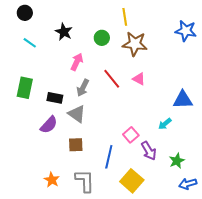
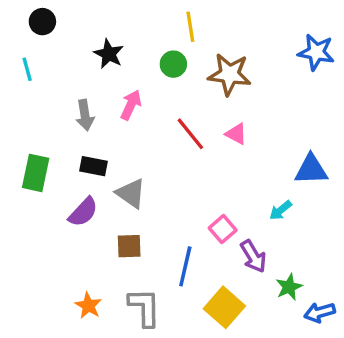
yellow line: (125, 17) -> (190, 27), moved
cyan line: (30, 43) -> (27, 69), moved, turned 40
green rectangle: (25, 88) -> (36, 173), moved
gray arrow: (83, 88) -> (85, 115), moved, turned -36
green star: (177, 161) -> (289, 287), moved

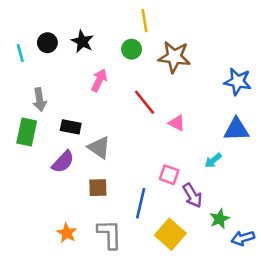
black circle: (42, 22) -> (47, 43), moved
blue star: (316, 52) -> (238, 82), moved
gray arrow: (85, 115) -> (40, 100), moved
pink triangle: (236, 134) -> (177, 123), moved
pink square: (223, 229) -> (169, 175), turned -30

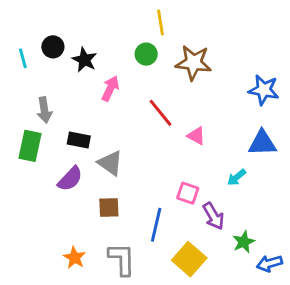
black star: (82, 41) -> (84, 60), moved

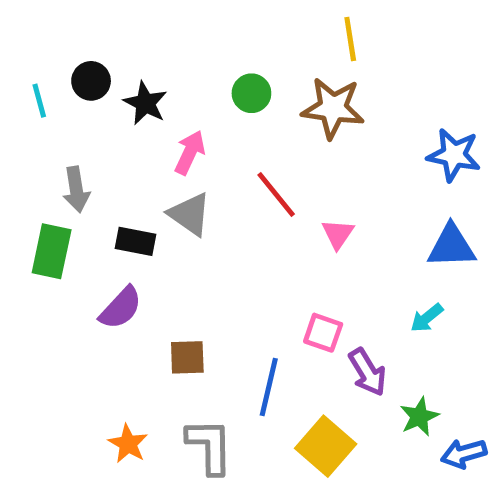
yellow line: (160, 22) -> (350, 39), moved
pink triangle: (196, 136) -> (338, 234), turned 36
gray triangle: (110, 163) -> (190, 214), moved
cyan arrow: (236, 177) -> (427, 318), moved

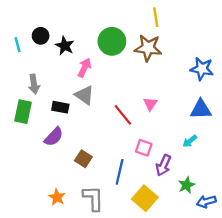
green circle: (251, 93) -> (112, 41), size x1.6
red line: (276, 194) -> (123, 115), moved
brown square: (187, 357) -> (83, 159), turned 35
purple arrow: (367, 372) -> (163, 165), turned 55

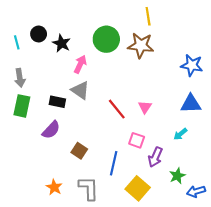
gray arrow: (34, 84) -> (20, 78), moved
pink triangle: (150, 104) -> (145, 107), moved

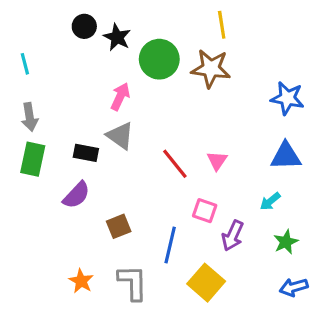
black circle: (39, 34) -> (84, 26), moved
black star: (62, 43) -> (117, 37), moved
brown square: (79, 151) -> (119, 226), turned 35
green star: (177, 176) -> (286, 242), moved

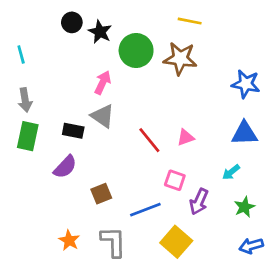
yellow line: (222, 25) -> (190, 21), turned -70
pink triangle: (217, 161) -> (186, 137), turned 36
blue line: (170, 245) -> (145, 210), turned 56

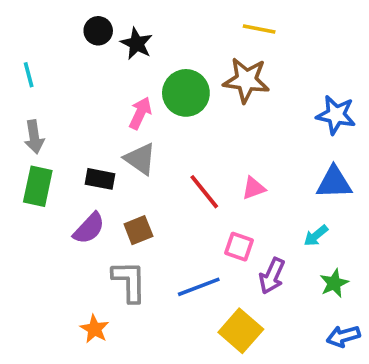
green circle: (136, 50) -> (186, 93), moved
brown square: (101, 194) -> (138, 230), moved
gray L-shape: (113, 242) -> (129, 281), moved

